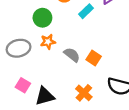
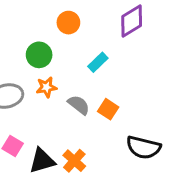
cyan rectangle: (86, 11) -> (98, 62), moved
orange cross: (84, 93) -> (74, 161), moved

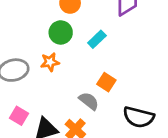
green circle: (39, 55) -> (61, 32), moved
gray semicircle: (79, 105) -> (89, 101), moved

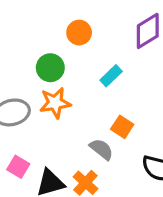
green circle: (61, 32) -> (50, 68), moved
orange star: (50, 62) -> (55, 103), size x1.4

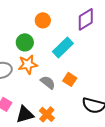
cyan rectangle: (111, 76) -> (63, 47), size x1.5
gray semicircle: (101, 149) -> (48, 82), moved

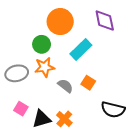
purple diamond: (86, 19) -> (105, 20), turned -70
orange circle: (43, 20) -> (60, 22), size x1.6

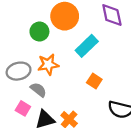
green circle: (42, 44) -> (39, 32), moved
gray semicircle: (65, 86) -> (38, 90), moved

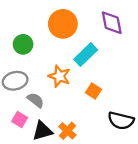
green circle: (39, 32) -> (23, 44), moved
orange star: (48, 64) -> (59, 76), moved, turned 30

